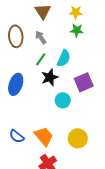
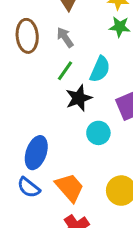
blue ellipse: (16, 84) -> (36, 153), moved

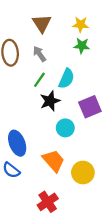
blue ellipse: (36, 153) -> (17, 143), turned -40
orange trapezoid: (70, 188) -> (54, 161), moved

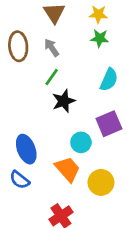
cyan semicircle: (66, 79) -> (109, 80), moved
purple square: (90, 107) -> (109, 124), moved
cyan circle: (65, 128) -> (81, 142), moved

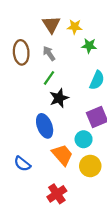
yellow star: (98, 14) -> (75, 27), moved
cyan circle: (81, 142) -> (84, 139), moved
blue ellipse: (26, 149) -> (45, 126), moved

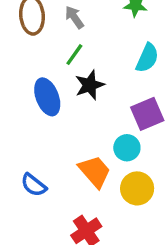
blue ellipse: (45, 126) -> (47, 97), moved

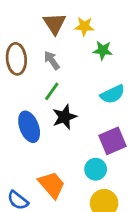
cyan semicircle: (147, 58) -> (113, 94), turned 40
orange trapezoid: (95, 171) -> (52, 185), moved

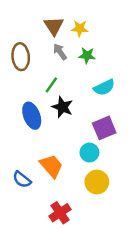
green star: (103, 50) -> (87, 55), moved
gray arrow: (52, 60) -> (60, 52), moved
black star: (64, 117) -> (62, 107), turned -30

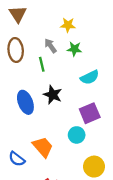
brown triangle: (54, 26) -> (18, 14), moved
green line: (51, 85) -> (42, 64), moved, turned -48
yellow circle: (97, 182) -> (94, 167), moved

